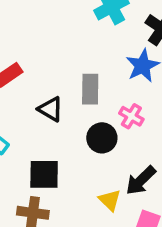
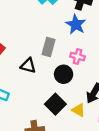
gray rectangle: (90, 89) -> (48, 47), turned 30
black square: (44, 174) -> (55, 104), moved, turned -30

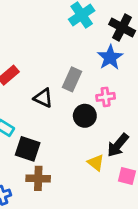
pink cross: (77, 56) -> (106, 97), turned -32
black square: (55, 104) -> (28, 149), moved, turned -36

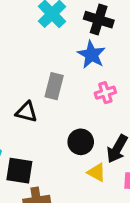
pink cross: (106, 97) -> (105, 93), moved
black circle: (85, 116) -> (81, 142), moved

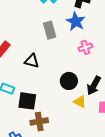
gray rectangle: (54, 86) -> (50, 30), moved, turned -30

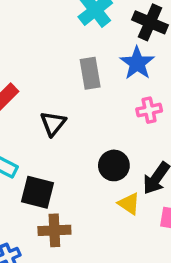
black triangle: (32, 61) -> (53, 123), turned 49

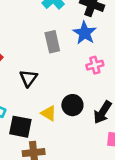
yellow triangle: (129, 204) -> (49, 113), moved

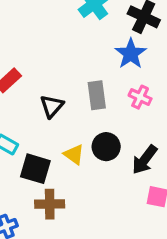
gray rectangle: (52, 42) -> (97, 95), moved
pink cross: (95, 65) -> (140, 97), turned 35

